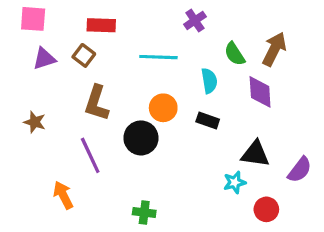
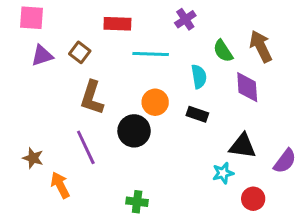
red rectangle: (101, 25) -> (117, 24), moved
brown arrow: (274, 49) -> (261, 46), turned -52
brown star: (35, 122) -> (33, 158), moved

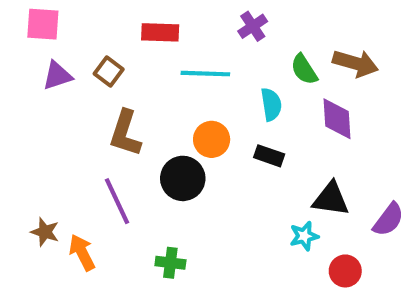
brown arrow: (261, 46) -> (356, 63), turned 132
brown star: (33, 158) -> (45, 232), moved
green cross: (137, 202) -> (170, 263), moved

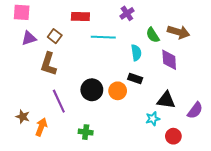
brown L-shape: (125, 133) -> (48, 64), moved
orange circle: (212, 139) -> (118, 91), moved
orange arrow: (82, 252) -> (41, 127), turned 48

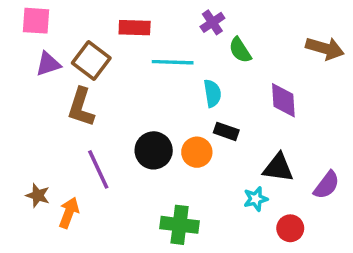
brown arrow: (179, 32) -> (325, 48), moved
green semicircle: (153, 35) -> (240, 50), moved
brown square: (55, 36) -> (91, 60), size x1.5
cyan semicircle: (136, 53) -> (212, 93), moved
green cross: (86, 132) -> (180, 225), moved, size x1.5

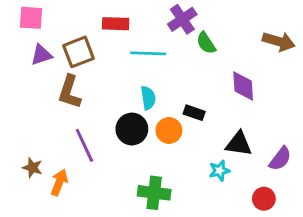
purple cross: (212, 22) -> (182, 19), size x1.4
brown square: (91, 60) -> (78, 52), turned 32
cyan semicircle: (212, 93) -> (148, 98), moved
red circle: (290, 228) -> (264, 199), moved

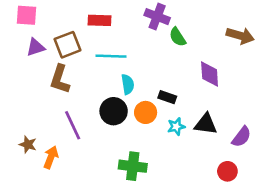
purple cross: (182, 19) -> (157, 17), turned -35
cyan line: (148, 53) -> (111, 56), moved
cyan star: (219, 171) -> (176, 127), moved

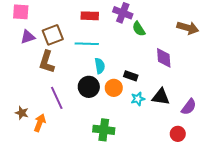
red rectangle: (99, 20) -> (90, 16), moved

